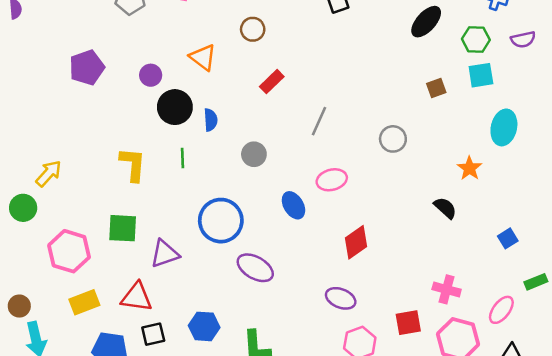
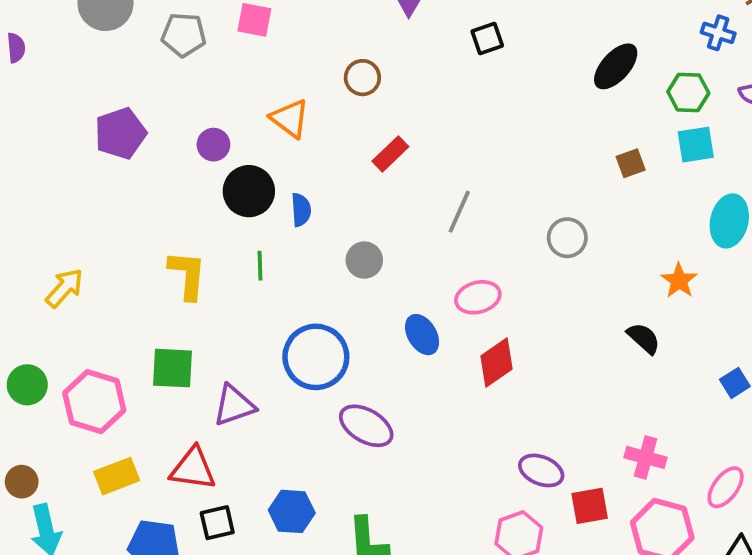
green circle: (23, 208) -> (27, 385), moved
red diamond: (356, 242) -> (497, 362), moved
purple ellipse: (341, 298) -> (541, 470), moved

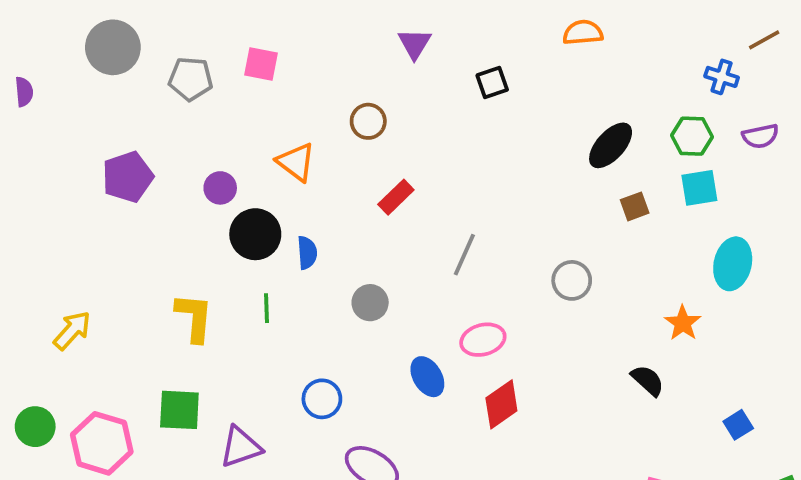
black ellipse: (616, 66) -> (611, 145), moved
blue circle: (316, 357) -> (322, 399), size x0.6

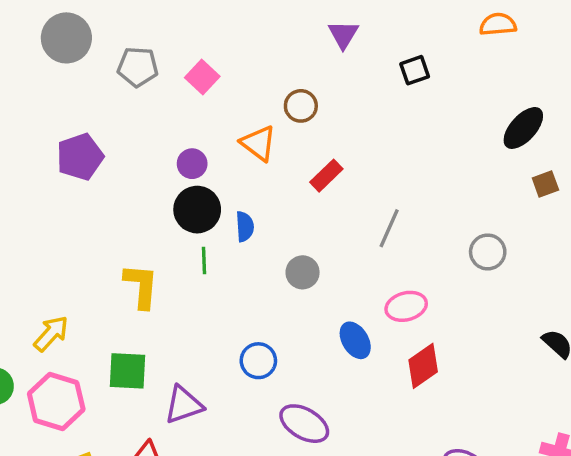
pink square: (261, 64) -> (202, 77), moved, turned 32
orange triangle: (296, 162) -> (258, 143), moved
purple circle: (220, 188) -> (192, 164), moved
green line: (266, 308) -> (204, 260), moved
yellow arrow: (72, 330) -> (51, 334), moved

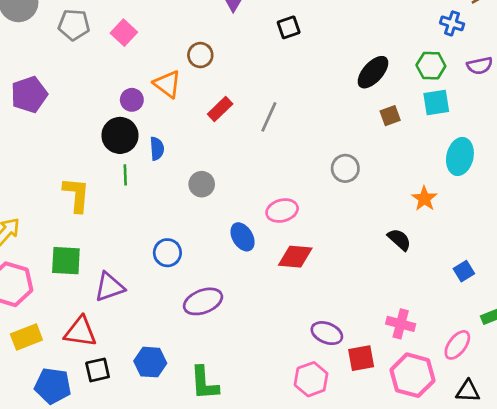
purple circle: (192, 164) -> (132, 100), moved
gray line: (389, 228) -> (269, 117), moved
red diamond: (423, 366) -> (295, 257), turned 40
purple ellipse: (304, 424) -> (203, 301), turned -51

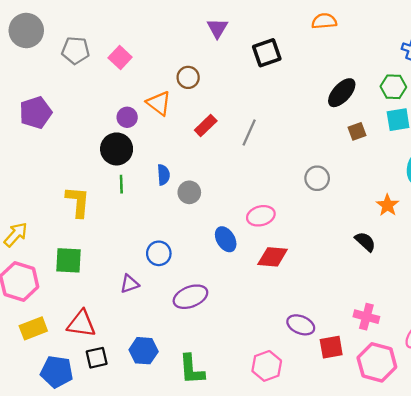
black square: (289, 27) -> (267, 53), size x1.4
blue semicircle: (157, 149) -> (163, 175), moved
purple triangle: (109, 287) -> (129, 284), moved, size x0.7
pink hexagon: (311, 379) -> (267, 366), moved

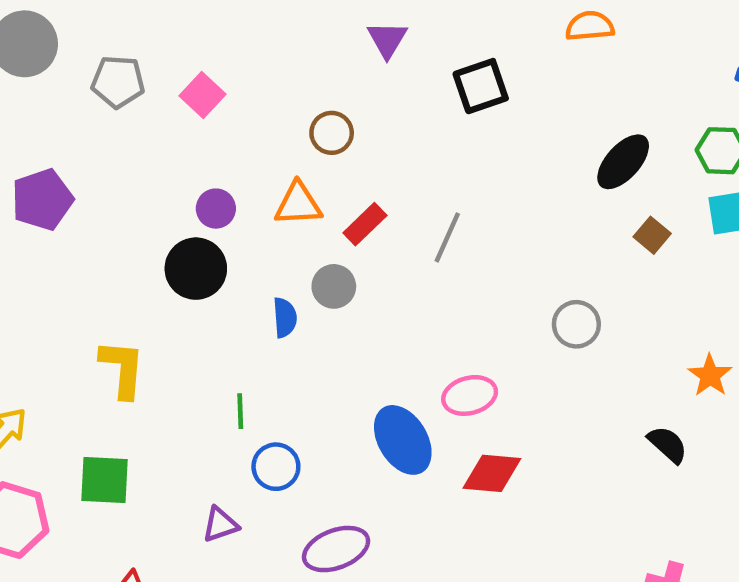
orange triangle: (159, 103) -> (298, 204), moved, turned -40
brown square: (357, 131) -> (652, 235), turned -30
green line: (121, 184) -> (240, 411), moved
gray circle: (189, 192) -> (334, 286), moved
blue ellipse: (226, 239) -> (403, 440), size x1.4

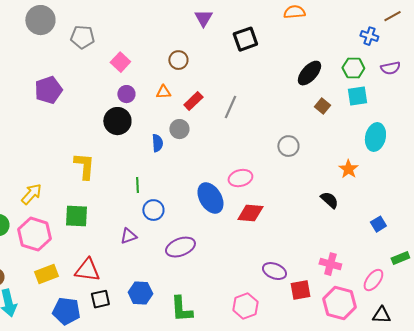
pink square: (202, 95) -> (120, 62), moved
orange triangle: (298, 204) -> (163, 92), size x0.7

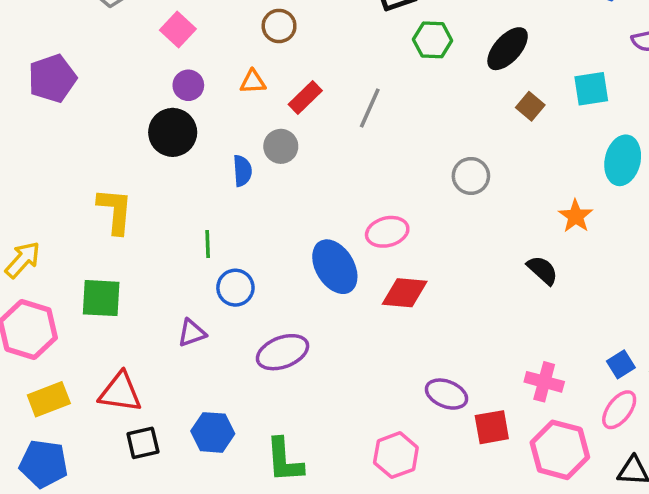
green hexagon: (353, 68) -> (433, 40), moved
blue square: (378, 224) -> (621, 364), moved
blue pentagon: (66, 311) -> (44, 464), moved

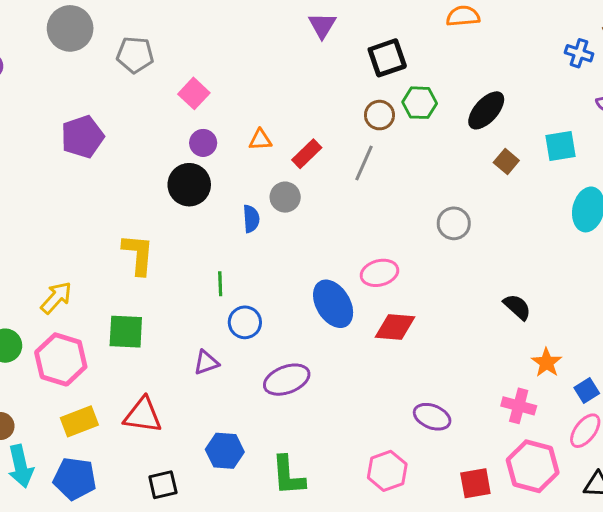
brown circle: (279, 26) -> (379, 115), moved
orange star: (576, 216) -> (547, 363), moved
red square: (492, 427) -> (475, 483), moved
black square: (143, 443) -> (163, 485), moved

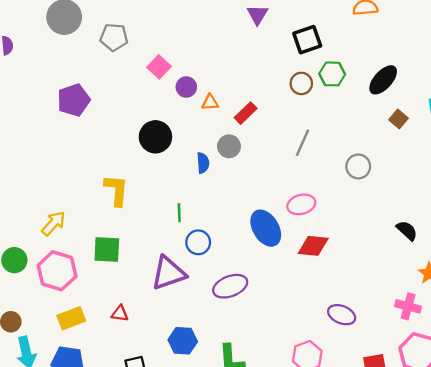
purple circle: (203, 143) -> (186, 87), moved
gray line: (364, 163) -> (302, 143), moved
purple triangle: (206, 363) -> (169, 273), size x1.8
red triangle: (143, 415) -> (120, 313), size x0.6

